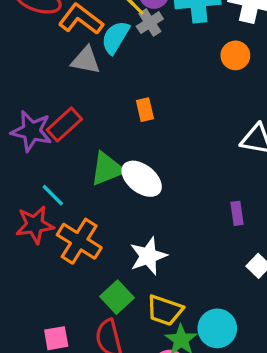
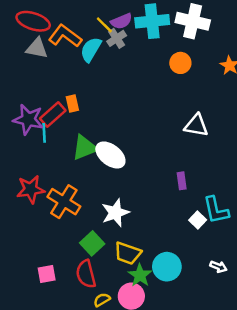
gray triangle: (86, 60) -> (37, 48), moved
orange rectangle: (145, 110) -> (72, 103), moved
cyan line: (53, 195) -> (44, 133), moved, turned 42

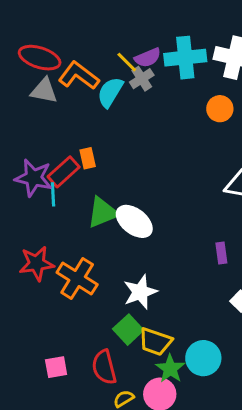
green square: (92, 243) -> (128, 330), moved

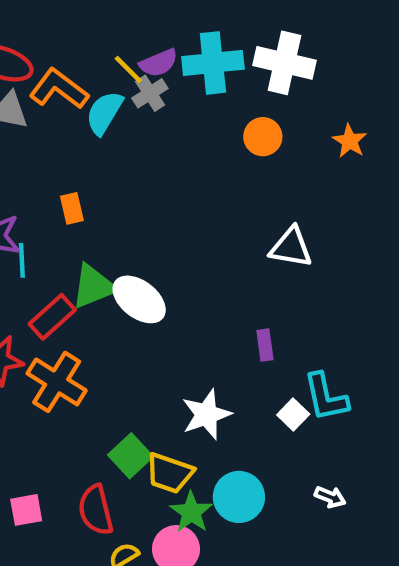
red rectangle: (64, 172) -> (52, 317), moved
white star: (140, 292) -> (206, 414), moved

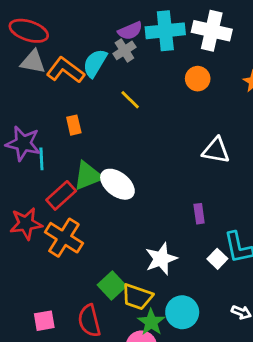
yellow line: (128, 69) -> (130, 100), moved
orange L-shape: (59, 89) -> (65, 70), moved

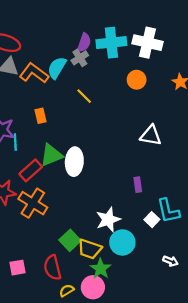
purple semicircle: (130, 31) -> (84, 43), turned -48
white ellipse: (117, 184) -> (74, 162), turned 56
cyan circle: (182, 312) -> (122, 242), moved

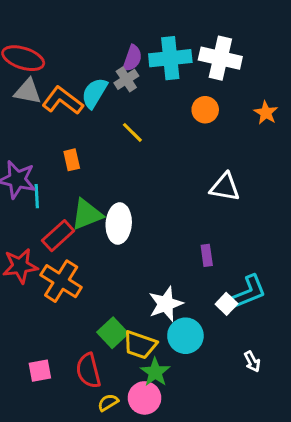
cyan L-shape: (168, 211) -> (249, 292), turned -100
white arrow: (170, 261) -> (252, 362), turned 40

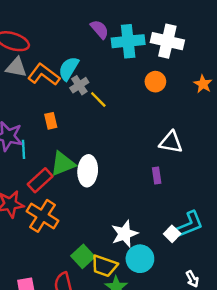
purple semicircle: (132, 58) -> (100, 29), moved, turned -60
gray cross: (126, 79) -> (79, 85), moved
purple rectangle: (207, 255) -> (157, 176), moved

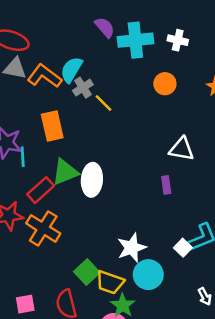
white cross: (167, 41) -> (178, 40), size x0.6
orange rectangle: (51, 121) -> (52, 126), size x1.6

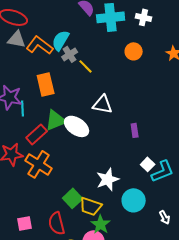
white triangle: (182, 149) -> (103, 104), moved
white ellipse: (92, 180) -> (77, 126), turned -60
white square: (183, 248) -> (148, 164), moved
cyan circle: (148, 275) -> (134, 200), moved

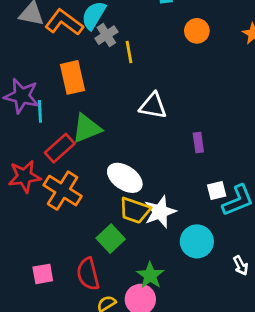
yellow line: (86, 66) -> (129, 52), turned 35
white ellipse: (77, 126) -> (125, 178), moved
white square: (148, 164) -> (217, 191), turned 32
yellow trapezoid: (91, 206) -> (135, 210), moved

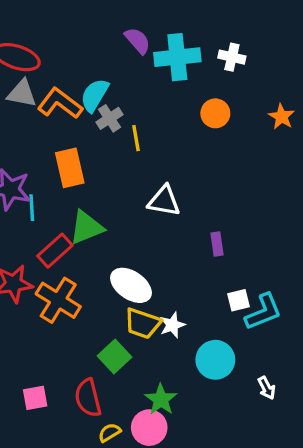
white star: (160, 212) -> (172, 325), size x0.7

